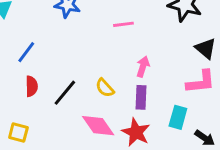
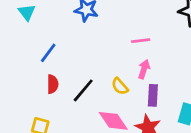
pink line: (123, 24) -> (141, 41), moved
pink arrow: (143, 67) -> (144, 69), moved

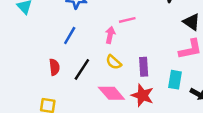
blue line: (48, 53) -> (70, 36), moved
pink arrow: (144, 69) -> (110, 35), moved

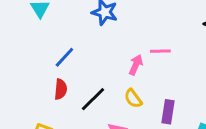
blue line: (70, 36) -> (64, 57), moved

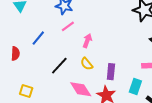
pink line: (160, 51) -> (68, 26), moved, turned -32
red semicircle: (61, 89) -> (15, 54), moved

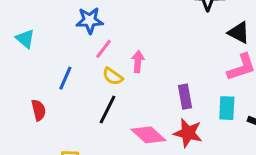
yellow semicircle: (87, 64) -> (113, 76), moved

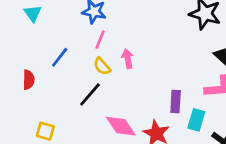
pink line: (104, 49) -> (100, 40), turned -30
pink arrow: (138, 62) -> (128, 59), turned -30
purple rectangle: (185, 97) -> (176, 102), moved

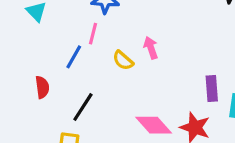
pink line: (100, 40) -> (93, 34), moved
black line: (90, 94) -> (83, 107), moved

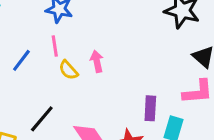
pink line: (93, 34) -> (55, 46), moved, turned -30
black line: (83, 107) -> (42, 119), moved

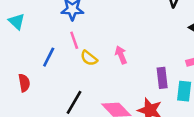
pink arrow: (97, 61) -> (121, 55), moved

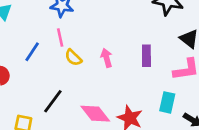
purple rectangle: (162, 78) -> (146, 56), moved

